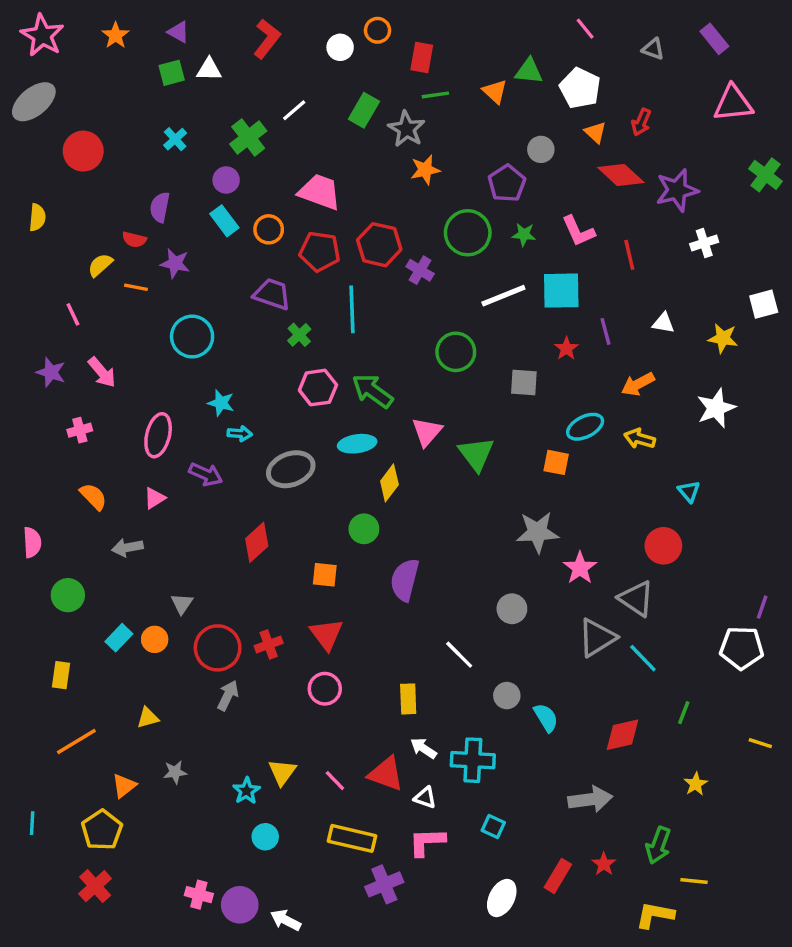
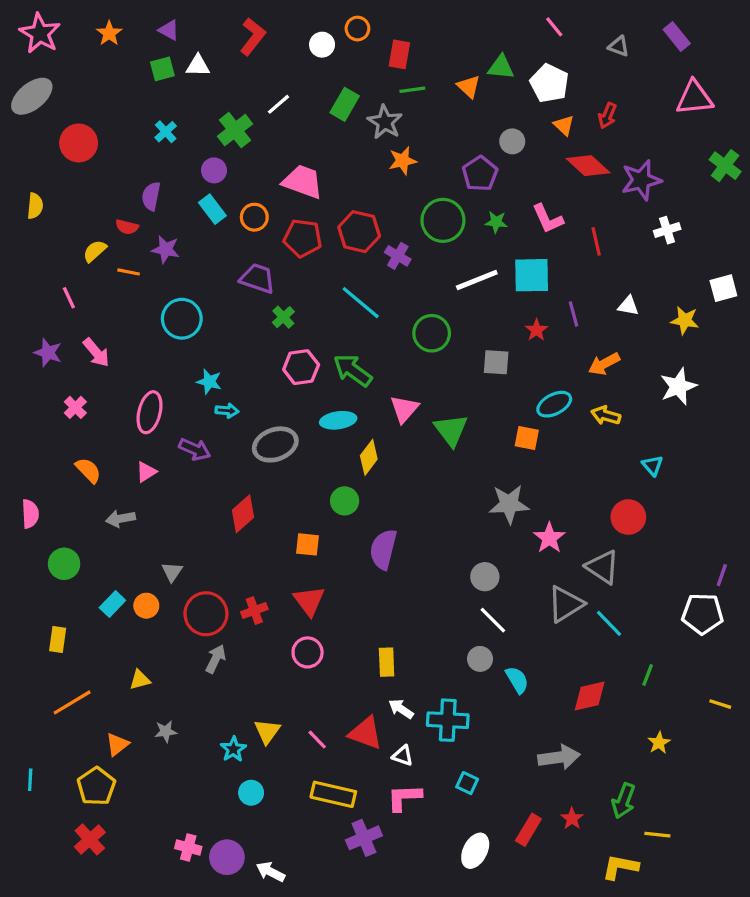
cyan line: (352, 309) -> (361, 303), moved, turned -48
pink cross: (80, 430) -> (75, 407), turned -30
white line: (459, 655) -> (493, 620), moved

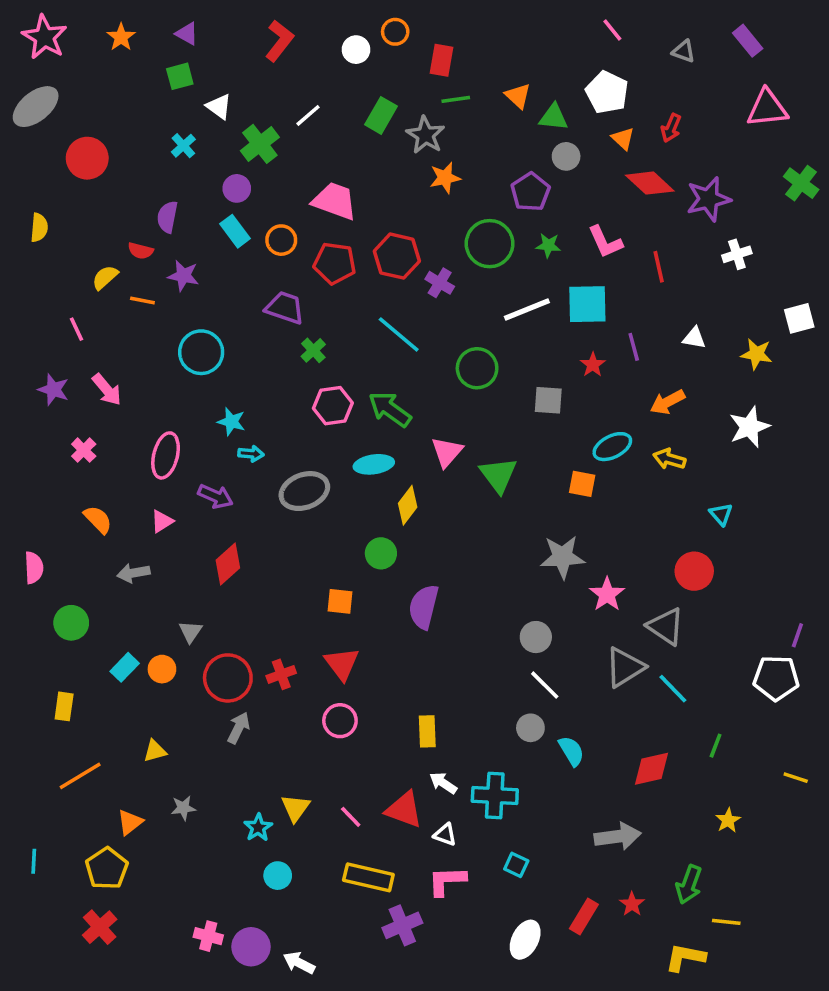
white triangle: (198, 66) -> (219, 107), moved, turned 35
green triangle: (501, 67) -> (554, 117), moved
red diamond: (243, 514) -> (228, 564), moved

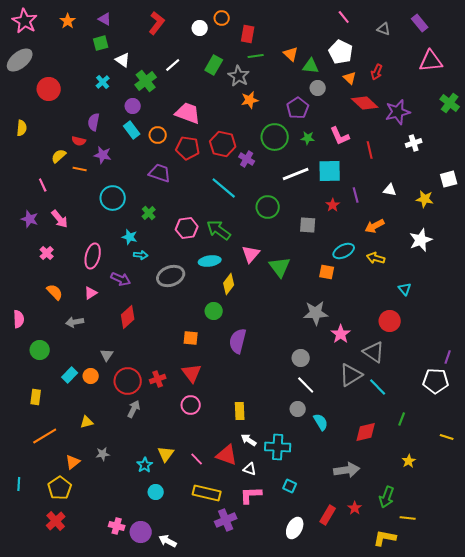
green cross: (313, 350) -> (149, 213), moved

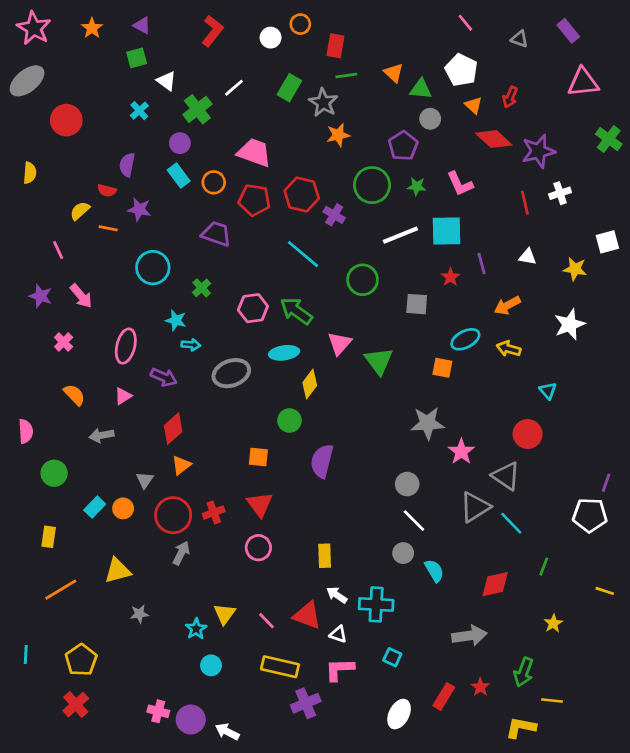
red line: (370, 150) -> (525, 203), moved
yellow triangle: (87, 422) -> (118, 571), size x1.5
orange triangle: (73, 462) -> (181, 465), moved

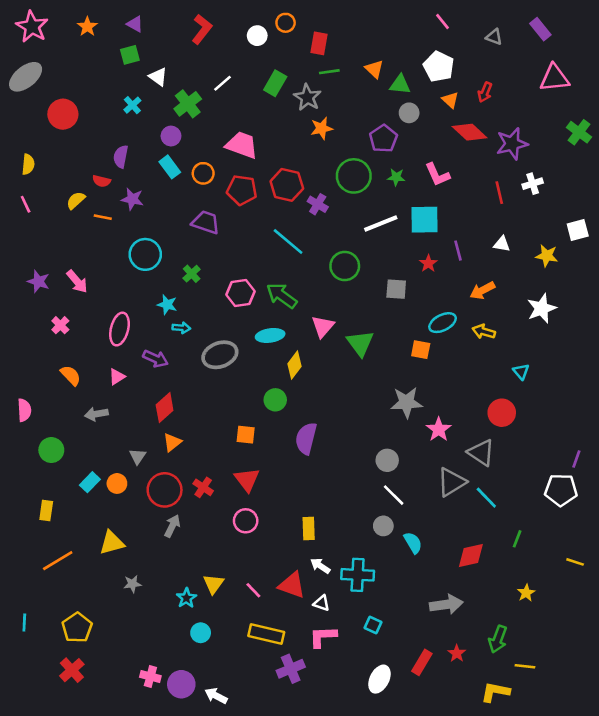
pink line: (58, 250) -> (26, 204), moved
red cross: (214, 512) -> (203, 487), turned -36

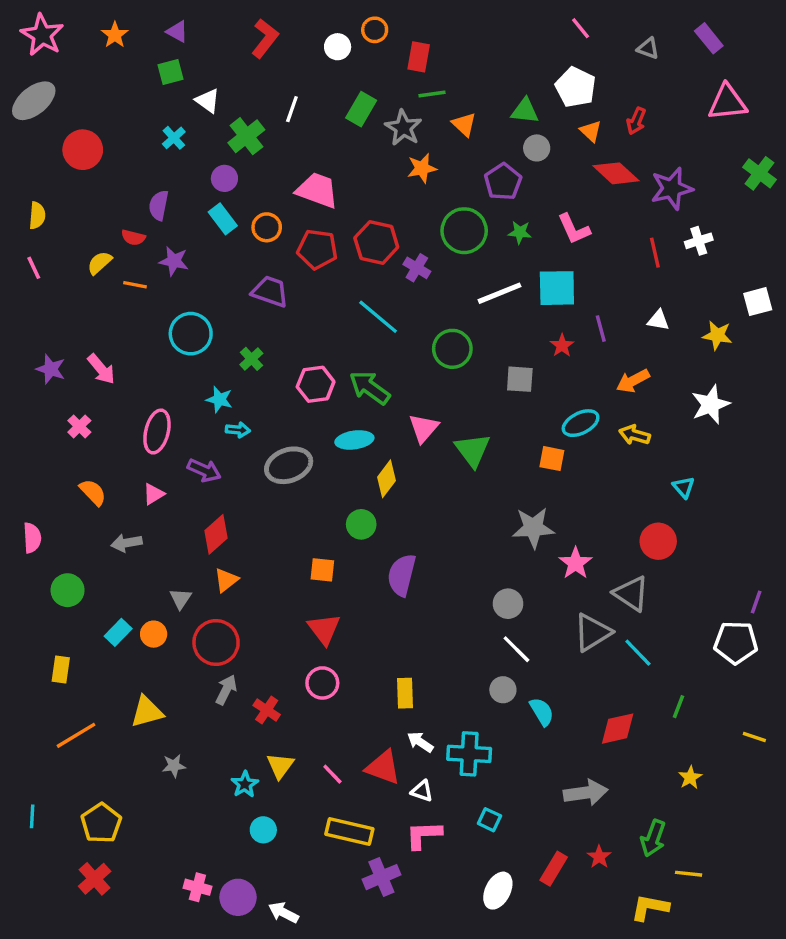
orange triangle: (374, 69) -> (464, 124), moved
white line: (222, 83) -> (292, 109), turned -30
red cross: (203, 487) -> (267, 710), moved

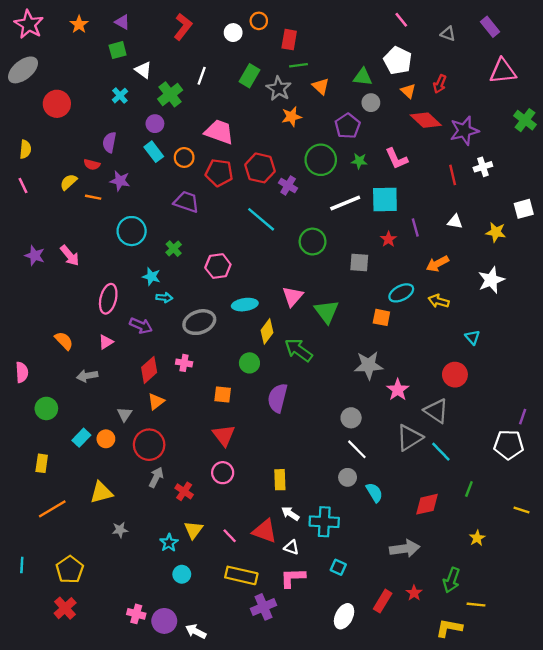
green arrow: (370, 388) -> (299, 350), moved
pink cross: (79, 426) -> (184, 363), moved, turned -35

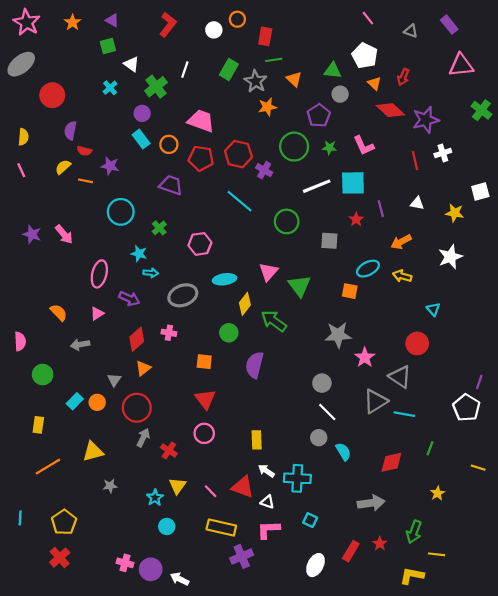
purple semicircle: (109, 142) -> (70, 131), moved
white pentagon: (509, 445) -> (466, 408), turned 30
cyan line: (441, 452) -> (404, 414), turned -36

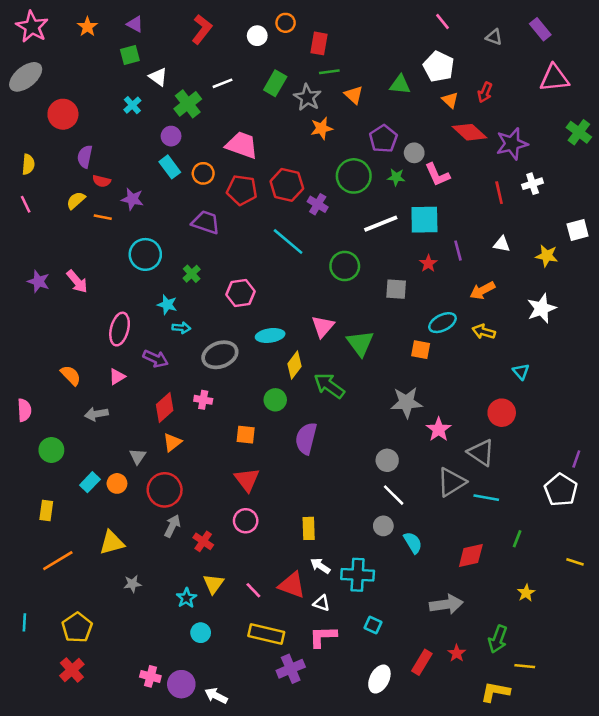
white line: (185, 70) -> (222, 83), turned 49
gray circle: (340, 94) -> (414, 153), moved

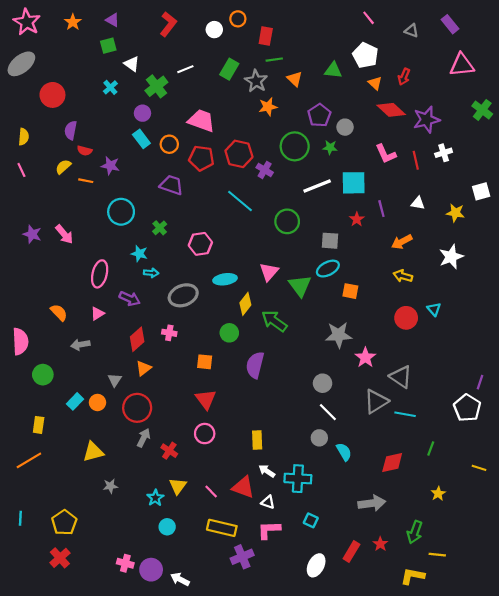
pink L-shape: (437, 175) -> (386, 154), moved
cyan ellipse: (442, 323) -> (328, 269), moved
pink semicircle: (24, 410) -> (20, 341), size x1.4
red circle: (502, 413) -> (406, 318), moved
orange line: (58, 561) -> (29, 460), moved

